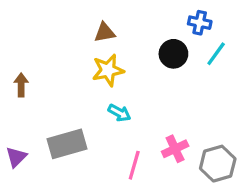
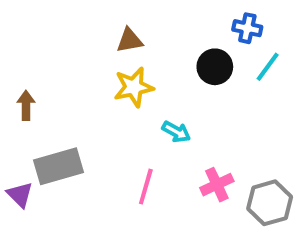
cyan arrow: (119, 113) -> (176, 132), moved
gray rectangle: (67, 144) -> (58, 166), moved
purple triangle: (16, 157) -> (20, 195), turned -30
pink line: (134, 165) -> (146, 187), moved

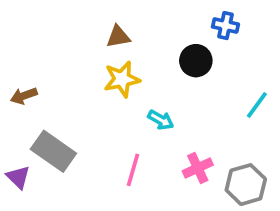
cyan line: (268, 67) -> (257, 105), moved
brown arrow: (26, 105) -> (24, 96), turned -110
gray rectangle: (58, 166) -> (53, 151), turned 51

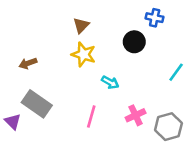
brown triangle: (118, 37) -> (81, 25), turned -36
yellow star: (122, 79) -> (84, 54), turned 30
brown arrow: (24, 96) -> (28, 63), moved

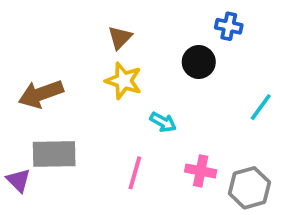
brown arrow: (28, 63) -> (41, 94), size x1.6
gray rectangle: (37, 104) -> (54, 154), turned -36
pink cross: (136, 115) -> (201, 171), turned 36

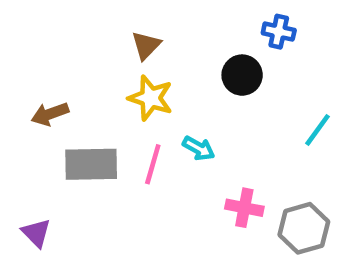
brown arrow: (41, 94) -> (50, 114), size x0.7
gray rectangle: (54, 154) -> (91, 164), moved
pink line: (135, 173) -> (153, 164), moved
purple triangle: (18, 180) -> (36, 233), moved

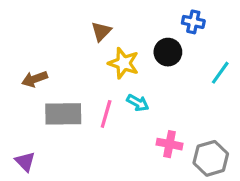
yellow star: (151, 98) -> (123, 63), moved
cyan line: (318, 130) -> (220, 73), moved

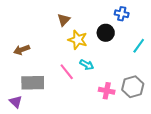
gray rectangle: (63, 114) -> (33, 83), moved
pink line: (106, 114) -> (67, 72), turned -54
gray hexagon: (211, 158) -> (133, 87), moved

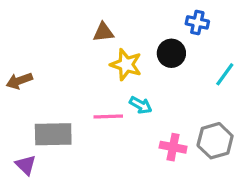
brown triangle: (64, 20) -> (103, 32), turned 40
brown arrow: (22, 50) -> (19, 81), moved
pink line: (67, 72) -> (108, 116), turned -54

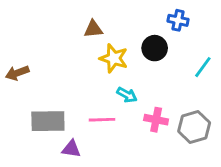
pink line: (108, 116) -> (102, 120), moved
pink cross: (173, 147) -> (156, 120), moved
purple triangle: (26, 165) -> (71, 149), moved, turned -36

